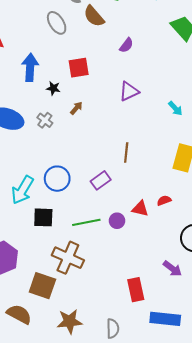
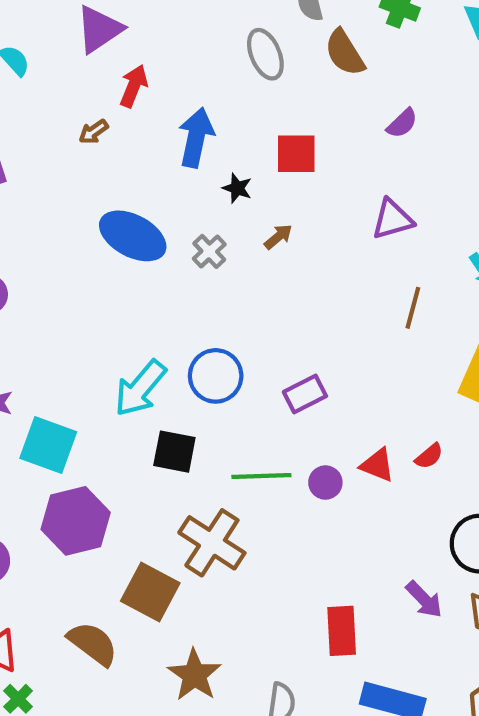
brown line: (126, 153) -> (413, 308), moved
red semicircle: (164, 201) -> (429, 456), turned 152
brown star: (70, 321) -> (194, 675), turned 30

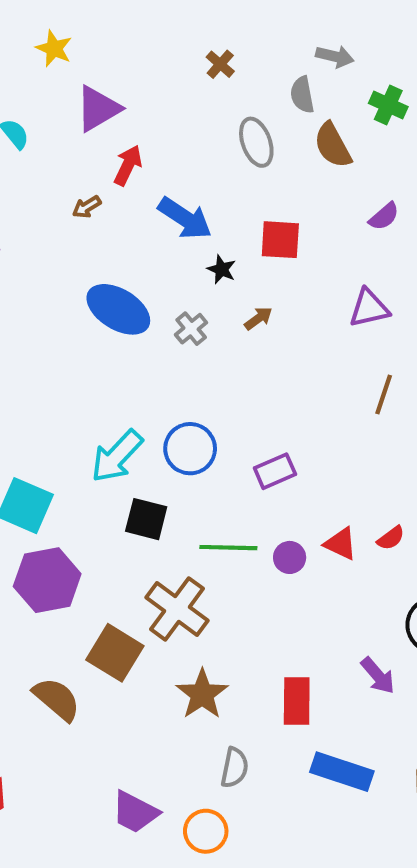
blue arrow: (196, 137) -> (185, 218), turned 108
brown star: (194, 675) -> (202, 694), moved

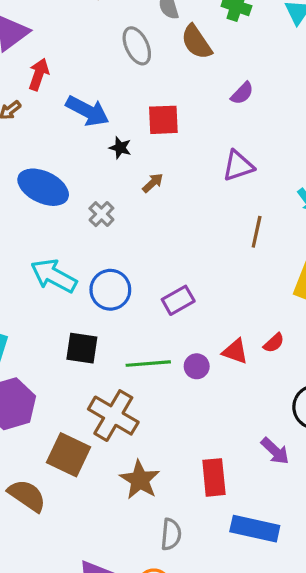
gray cross: (191, 329) -> (101, 214), moved
cyan arrow: (117, 456) -> (54, 276), moved, turned 81

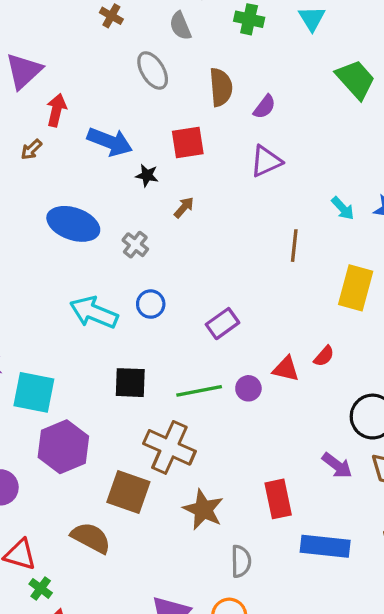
brown semicircle: (196, 42) -> (221, 87), moved, turned -144
purple triangle: (238, 166) -> (266, 161), moved
blue circle: (110, 290) -> (151, 304), moved, size x0.7

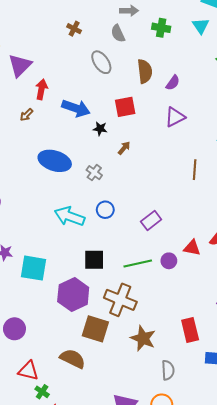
purple hexagon: (63, 447) -> (73, 295), moved

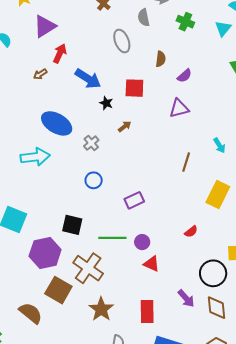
brown semicircle: (145, 71) -> (161, 59), size x0.7
cyan arrow: (70, 216) -> (35, 157), moved, turned 140
red triangle: (192, 248) -> (152, 264), moved

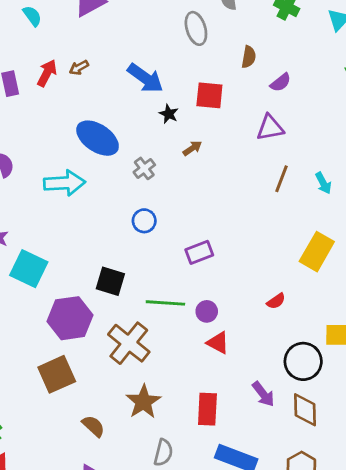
red arrow: (60, 54) -> (47, 73), moved
brown line: (186, 162) -> (281, 179), moved
brown square: (58, 290) -> (57, 374), moved, turned 32
brown semicircle: (31, 313) -> (93, 426), moved, size x0.7

